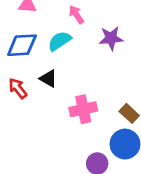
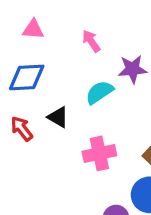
cyan semicircle: (60, 41) -> (99, 92), moved

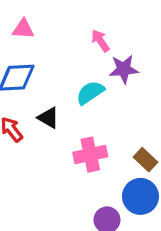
pink arrow: (91, 41) -> (100, 41), moved

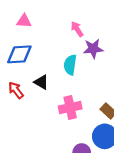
cyan semicircle: (90, 93) -> (70, 65), turned -48

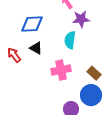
blue diamond: (19, 54) -> (32, 24), moved
cyan semicircle: (70, 65) -> (70, 40), moved

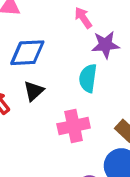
black triangle: (36, 48) -> (34, 91), turned 48

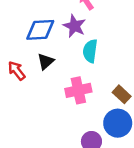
purple star: (105, 45) -> (74, 26), moved, turned 30

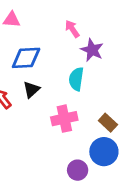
purple star: (74, 26) -> (92, 50), moved

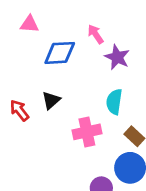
blue diamond: (26, 58) -> (60, 53), moved
cyan semicircle: (76, 79) -> (114, 102), moved

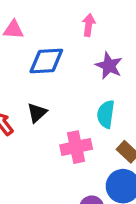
pink arrow: (96, 34) -> (89, 25), moved, turned 42

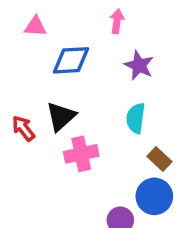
black triangle: (37, 113) -> (61, 116), size x1.4
pink cross: (76, 147) -> (81, 154), moved

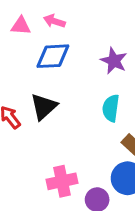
pink arrow: (117, 21) -> (54, 21), moved, turned -80
pink cross: (81, 154) -> (62, 181), moved

